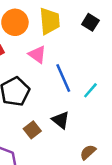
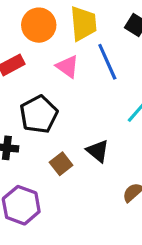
blue line: (63, 78) -> (107, 62), moved

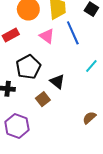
black triangle: (98, 151) -> (57, 82), moved

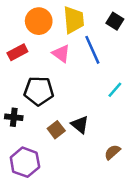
black pentagon: (28, 67) -> (39, 91), turned 30
black triangle: (57, 82) -> (80, 125), moved

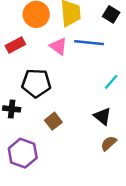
blue line: (92, 50) -> (89, 43), turned -60
black triangle: (80, 125) -> (103, 116), moved

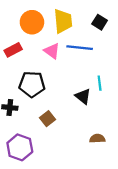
cyan line: (111, 82) -> (100, 83), turned -48
black triangle: (103, 116) -> (83, 96), moved
brown semicircle: (109, 143) -> (97, 139), turned 40

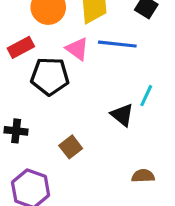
cyan line: (100, 83) -> (146, 96), turned 32
black pentagon: (32, 84) -> (50, 76), moved

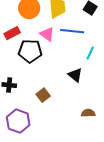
cyan line: (146, 96) -> (90, 53), moved

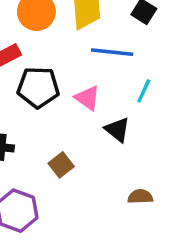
pink triangle: (47, 34) -> (87, 98), moved

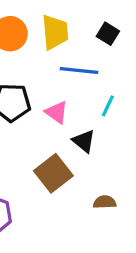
brown square: (61, 165) -> (53, 173), moved, size x1.6

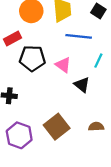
brown square: (53, 173) -> (57, 127), moved

